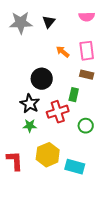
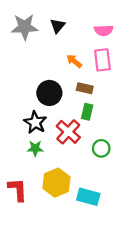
pink semicircle: (87, 17) -> (104, 30), moved
brown rectangle: (87, 75) -> (85, 88), moved
red cross: (58, 112) -> (68, 132), turned -30

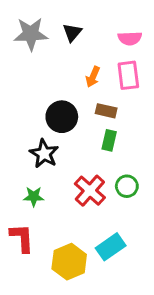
orange arrow: (74, 61) -> (93, 77), turned -105
red cross: (68, 132) -> (90, 191), moved
green star: (35, 148) -> (34, 197), moved
yellow hexagon: (56, 183) -> (69, 262), moved
cyan rectangle: (88, 197) -> (111, 247), turned -50

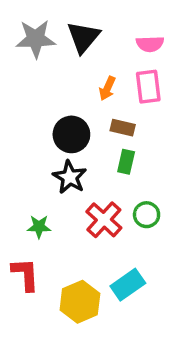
black triangle: (72, 32) -> (83, 37), size x1.5
black star: (44, 154) -> (70, 177), moved

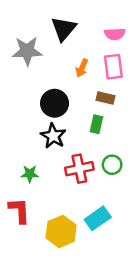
gray star: (36, 39) -> (27, 51), moved
brown rectangle: (123, 128) -> (106, 98), moved
red cross: (104, 220) -> (79, 169), turned 36

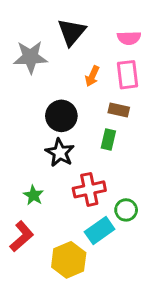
green circle: (112, 165) -> (126, 210), moved
green star: (30, 174) -> (33, 195), turned 30
red L-shape: (19, 210) -> (22, 236), turned 52
cyan rectangle: (98, 218) -> (100, 231), moved

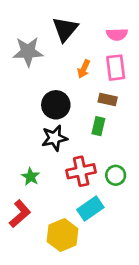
black star: (60, 153) -> (54, 138), turned 30
green circle: (126, 210) -> (116, 175), moved

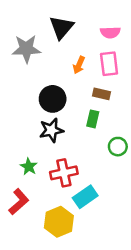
red cross: (81, 171) -> (64, 173), moved
green circle: (116, 175) -> (118, 147), moved

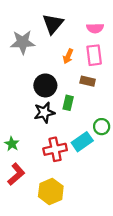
green rectangle: (93, 119) -> (68, 103), moved
green star: (29, 167) -> (12, 144), moved
cyan rectangle: (85, 197) -> (82, 142), moved

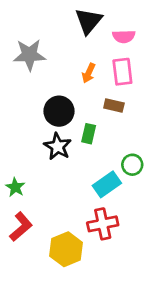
black triangle: (53, 24) -> (89, 21), moved
black star: (44, 113) -> (58, 146), turned -30
red cross: (55, 149) -> (103, 224), moved

